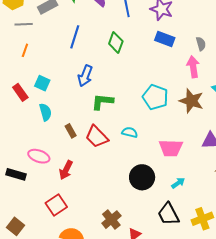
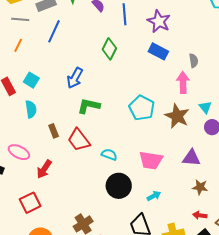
blue line: (75, 37) -> (54, 31), moved
cyan semicircle: (130, 132) -> (109, 154), moved

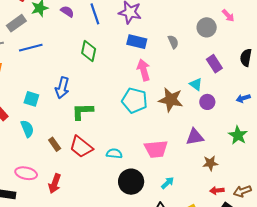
blue line: (54, 31) -> (31, 48), turned 65
cyan square: (31, 80) -> (31, 99), moved
pink arrow: (183, 82) -> (144, 70), moved

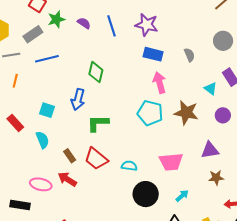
green diamond: (89, 51) -> (96, 72), moved
cyan triangle: (196, 84) -> (211, 89), moved
brown star: (210, 163) -> (216, 178), moved
red arrow: (55, 184) -> (67, 179), moved, turned 102

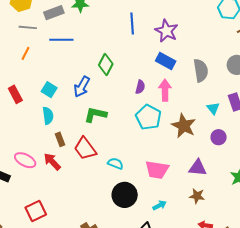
purple semicircle: (84, 23) -> (140, 87), moved, turned 56
gray semicircle: (189, 55) -> (201, 70), size x1.6
cyan semicircle: (42, 140) -> (48, 116), moved

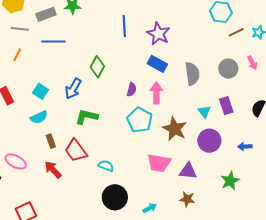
cyan semicircle: (48, 116) -> (39, 117), turned 72
purple circle: (219, 137) -> (209, 141), size x1.5
red arrow: (52, 162) -> (53, 170), moved
pink trapezoid: (157, 170) -> (159, 163), moved

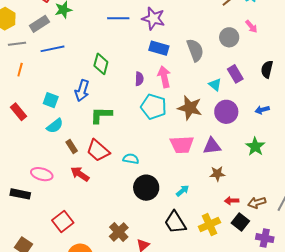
blue line: (124, 26) -> (118, 18), turned -75

